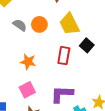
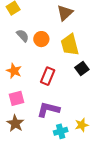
red rectangle: (64, 56) -> (48, 76), moved
orange star: (28, 62) -> (14, 71), moved

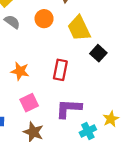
gray semicircle: (23, 36) -> (12, 22), moved
orange circle: (41, 39) -> (44, 19), moved

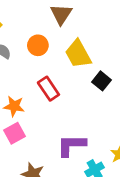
red rectangle: (60, 70) -> (48, 89), moved, turned -42
pink square: (29, 103) -> (15, 133), moved

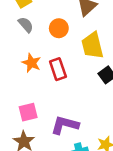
orange star: (14, 106) -> (31, 63), moved
pink square: (15, 133) -> (28, 112), moved

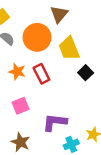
orange circle: (59, 28) -> (37, 37), size x1.6
pink square: (28, 112) -> (20, 106), moved

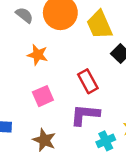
red rectangle: (41, 74) -> (88, 81), moved

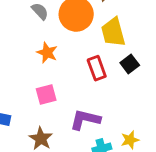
red rectangle: (88, 81) -> (97, 68), moved

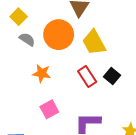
black square: (130, 64) -> (112, 76), moved

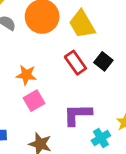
orange star: (42, 73) -> (26, 75), moved

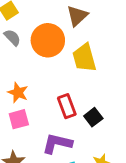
black square: (103, 61) -> (93, 117), moved
red rectangle: (75, 63) -> (67, 106), moved

